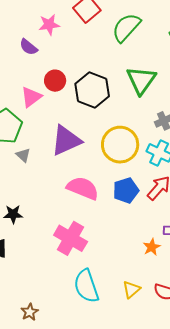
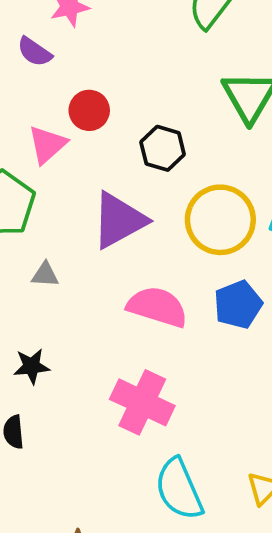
black hexagon: (92, 90) -> (163, 148), moved, size x0.7
gray triangle: (23, 155) -> (45, 275), moved, turned -35

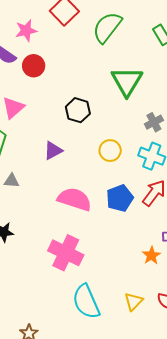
red circle: (89, 110) -> (34, 66), moved
purple triangle: (119, 220) -> (53, 151), size x0.6
yellow circle: (220, 220) -> (110, 151), size x0.6

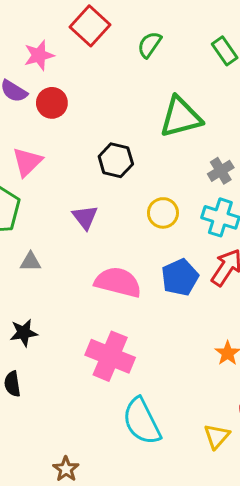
green semicircle: (107, 27) -> (149, 45), size x0.6
green triangle: (127, 81) -> (181, 117), turned 48
purple triangle: (53, 151) -> (85, 217), turned -36
yellow triangle: (134, 301) -> (217, 436), moved

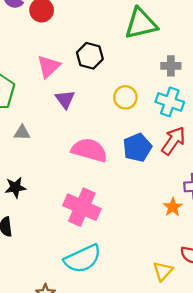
pink triangle: (27, 162) -> (49, 67), moved
gray cross: (221, 171) -> (171, 66), turned 30
cyan semicircle: (142, 421) -> (83, 259), moved, turned -90

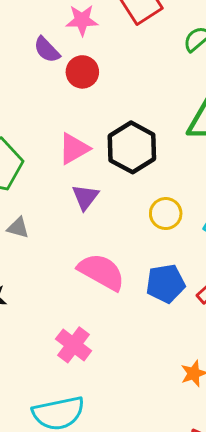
black hexagon: (90, 56) -> (132, 147), size x1.4
pink cross: (82, 207) -> (74, 345), size x0.7

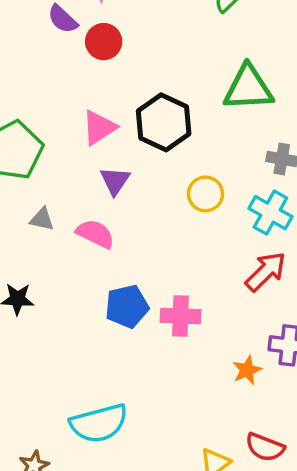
pink semicircle: (101, 272) -> (95, 234), moved, size x0.7
blue pentagon: (166, 284) -> (127, 306), moved
pink cross: (74, 345) -> (181, 316), moved, turned -32

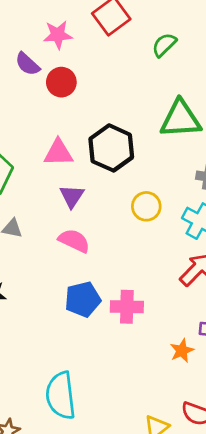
pink triangle: (99, 128) -> (58, 153), turned 32
pink semicircle: (95, 234) -> (74, 241), moved
cyan semicircle: (99, 423) -> (61, 395), turned 99

